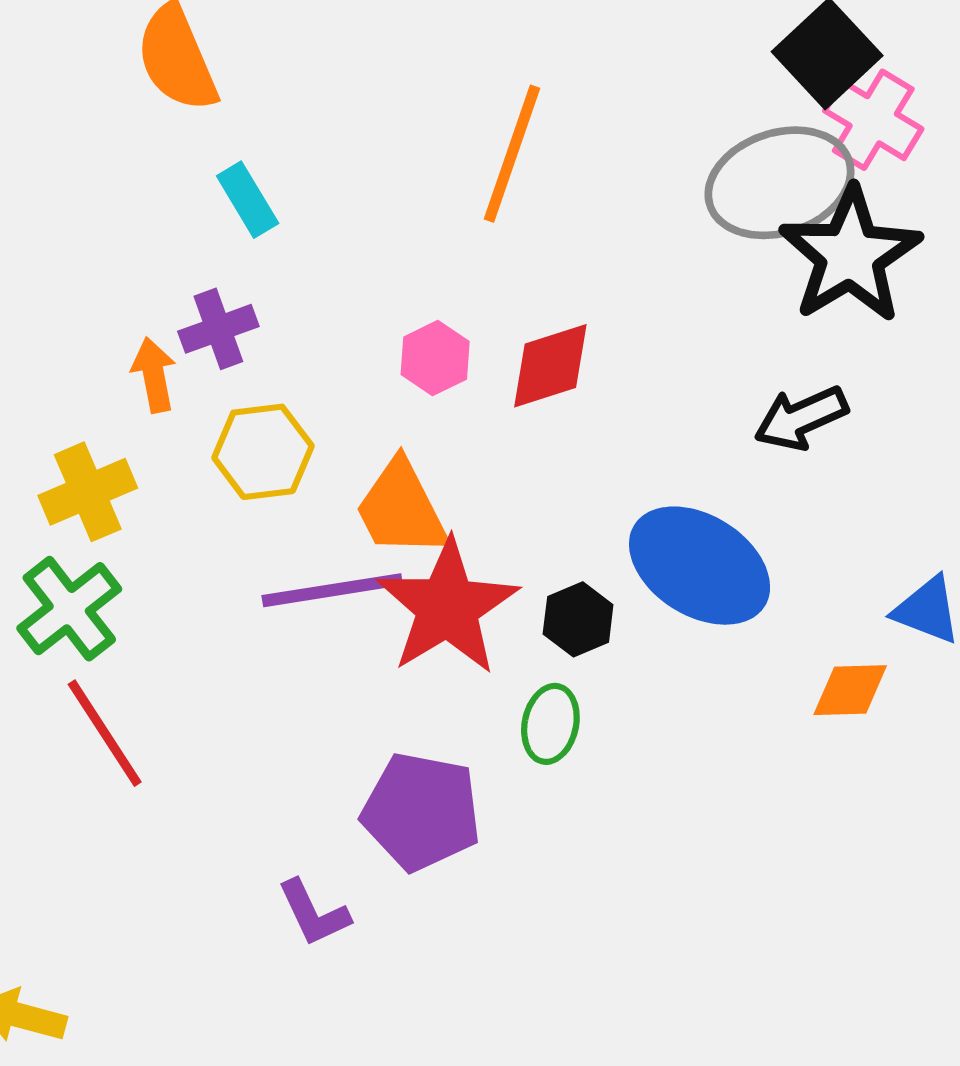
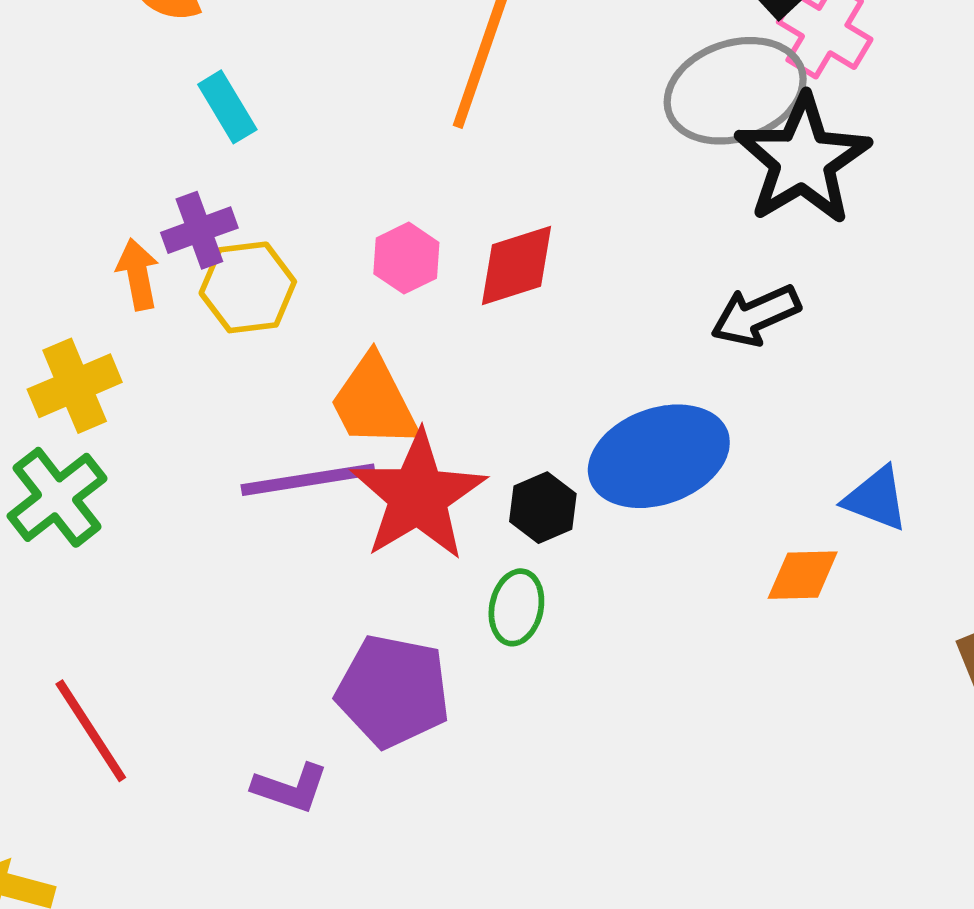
yellow hexagon: (263, 452) -> (248, 287), moved
blue ellipse: (700, 566) -> (659, 456), turned -52
red line: (105, 733) -> (91, 731), moved
purple L-shape: (314, 913) -> (290, 788), turned -46

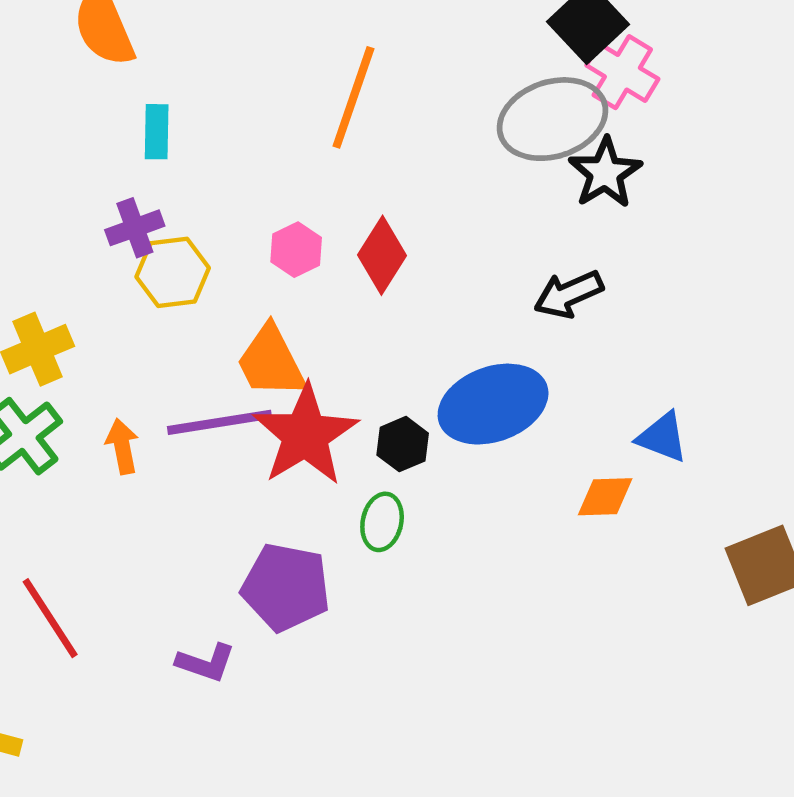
cyan rectangle: (227, 107) -> (157, 132), turned 32
black star: (803, 160) -> (605, 173), size x0.7
red diamond: (516, 265) -> (382, 255), turned -40
orange arrow: (138, 274) -> (122, 446), moved

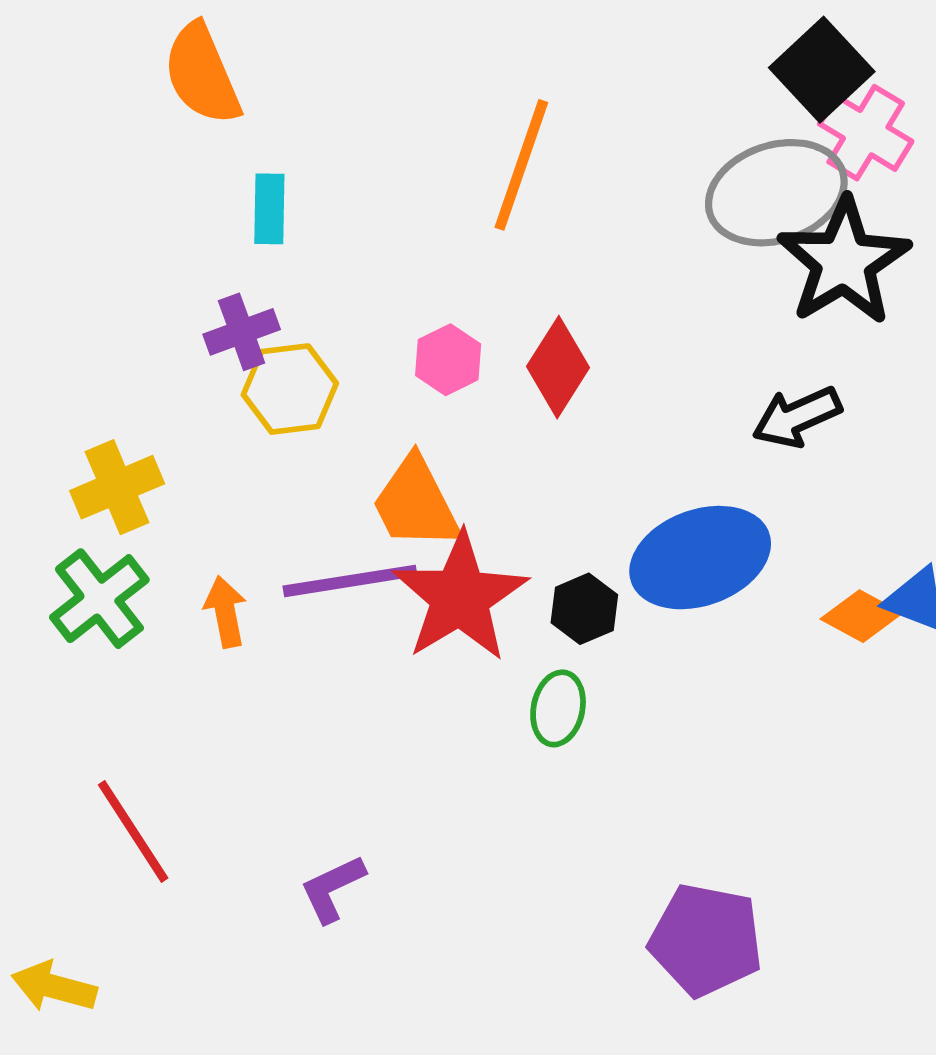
black star: (605, 173) -> (844, 262), size x1.4
orange diamond: (605, 497) -> (861, 616), moved, turned 30
purple pentagon: (286, 587) -> (706, 940), moved
purple L-shape: (206, 663) -> (332, 889), turned 136

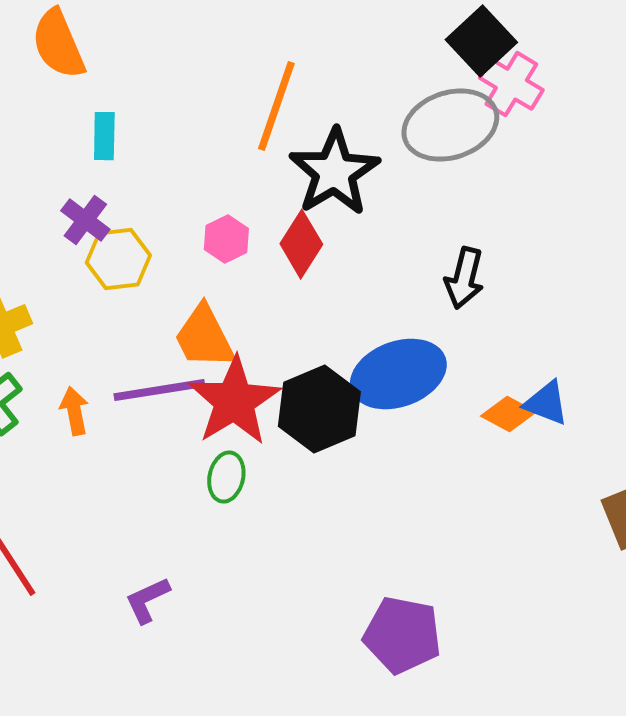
black star: (844, 262) -> (334, 172), moved
purple cross: (242, 332) -> (85, 220), turned -33
black arrow: (797, 417) -> (464, 278), turned -52
black hexagon: (584, 609) -> (319, 409), size x1.8
green ellipse: (558, 708) -> (226, 477), moved

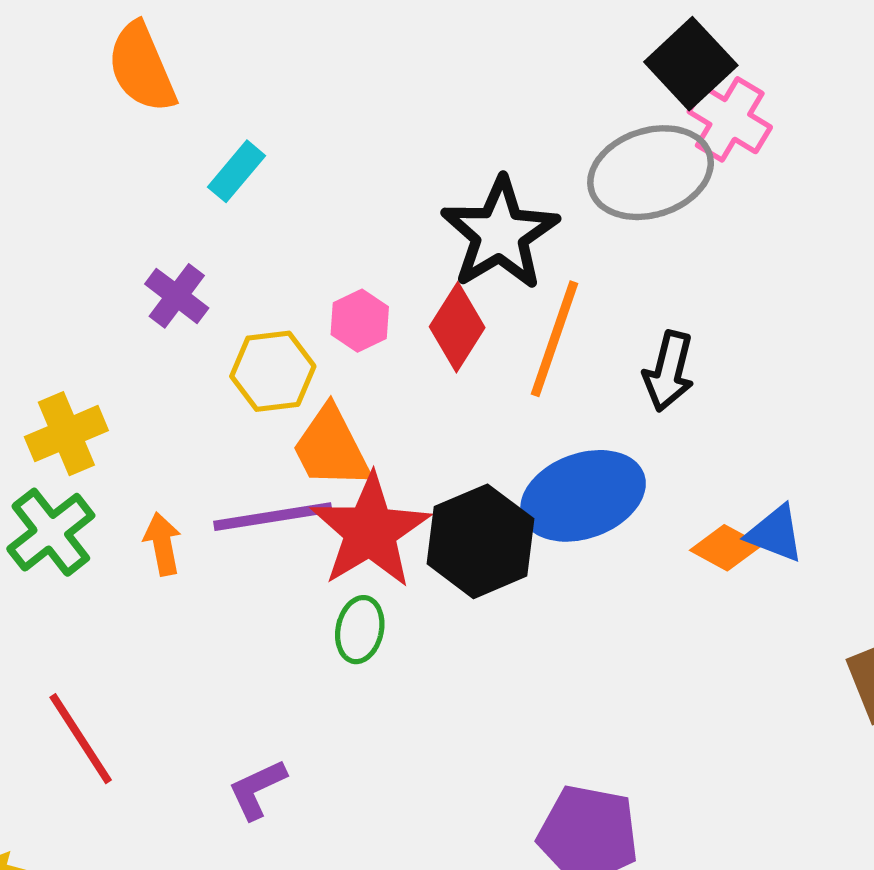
orange line: (276, 106) -> (554, 339), moved
cyan rectangle: (104, 136) -> (236, 171), moved, turned 39
yellow hexagon: (118, 259) -> (273, 371), moved

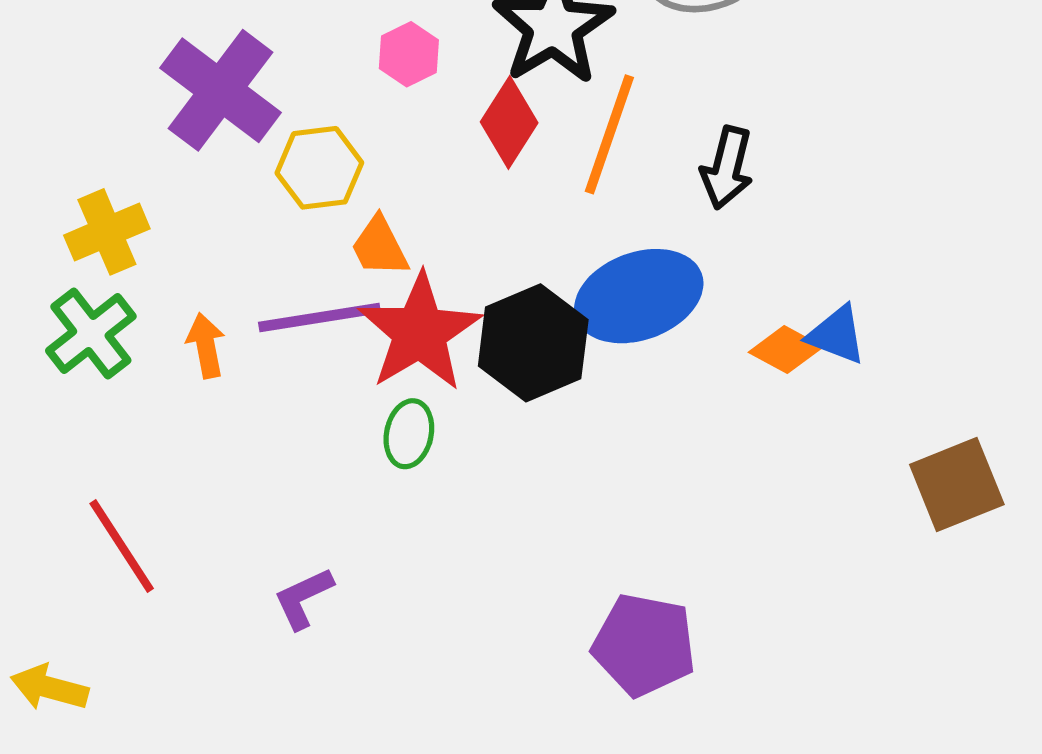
purple cross: (177, 296) -> (220, 90), size x1.8
pink hexagon: (360, 321) -> (409, 54), moved
orange trapezoid: (331, 448) -> (380, 247), size x0.7

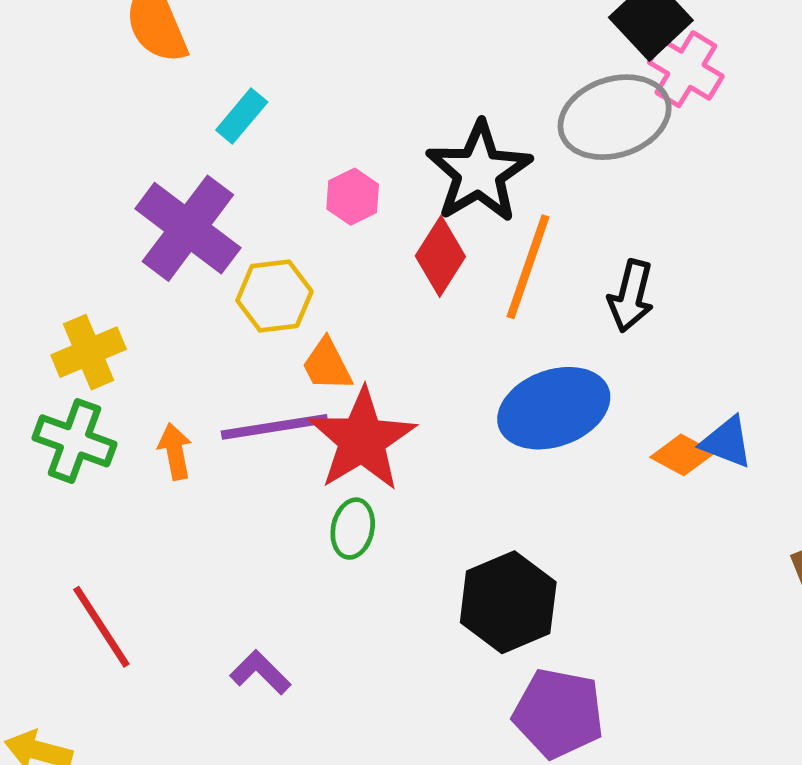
green cross: (91, 334) -> (75, 441), turned -32
black hexagon: (533, 343) -> (508, 602), moved
purple L-shape: (303, 598) -> (260, 672), turned 70

